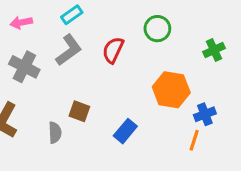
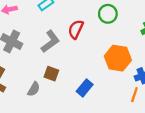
gray L-shape: (69, 50) -> (50, 41), moved
gray semicircle: (55, 133) -> (34, 89), turned 32

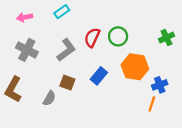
green circle: (108, 14) -> (118, 36), moved
blue rectangle: (85, 88) -> (99, 76), moved

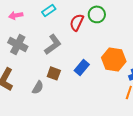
green circle: (118, 36) -> (97, 14), moved
red semicircle: (92, 38) -> (77, 22), moved

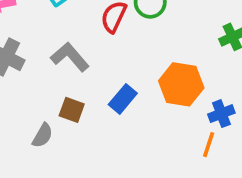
gray L-shape: (53, 44) -> (70, 57), turned -95

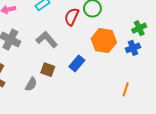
orange hexagon: (181, 84) -> (104, 41), moved
blue cross: (221, 114) -> (133, 48), moved

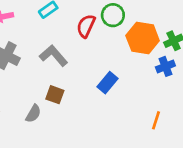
orange hexagon: (104, 41) -> (143, 38), moved
blue rectangle: (77, 63) -> (108, 83), moved

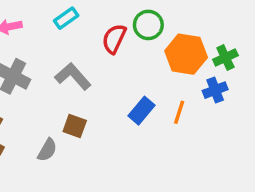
orange line: (156, 120) -> (179, 112), moved

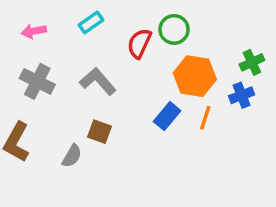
orange hexagon: (186, 54) -> (195, 76), moved

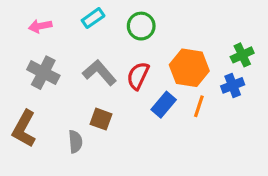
green circle: (174, 29) -> (141, 26), moved
red semicircle: (139, 43) -> (138, 76), moved
gray semicircle: (72, 156) -> (75, 142), turned -35

